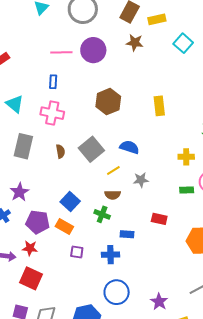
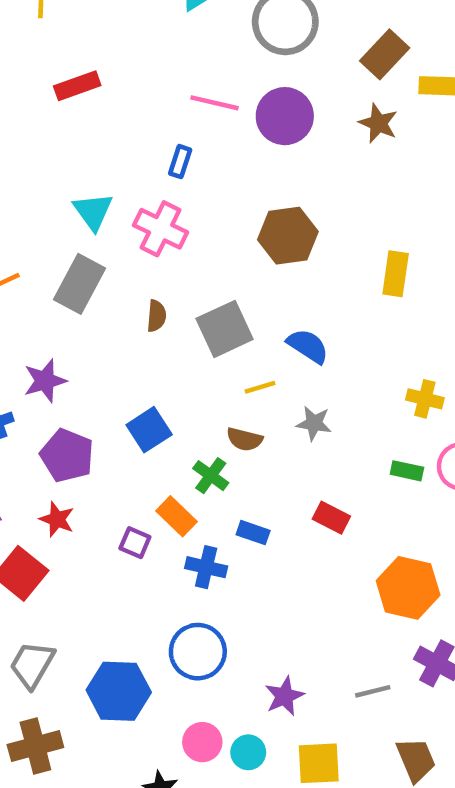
cyan triangle: (15, 104) -> (93, 211), moved
orange rectangle: (64, 226) -> (176, 516), moved
red star: (30, 248) -> (57, 519), moved

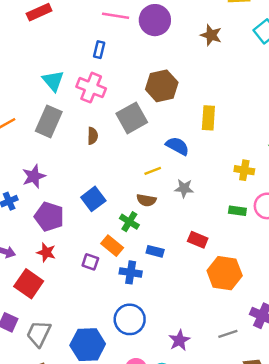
brown star: (378, 123) -> (211, 35), moved
yellow rectangle: (396, 274) -> (208, 118), moved
gray square: (225, 329) -> (132, 118), moved
orange hexagon: (408, 588) -> (225, 273), moved

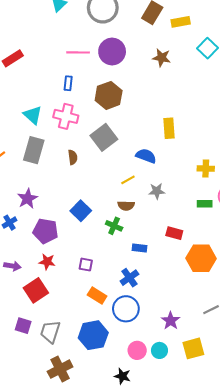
brown hexagon: (162, 86) -> (109, 95), moved
orange rectangle: (112, 246) -> (97, 295), moved
blue cross: (131, 272) -> (129, 278), moved, turned -36
red square: (29, 284) -> (36, 290), turned 30

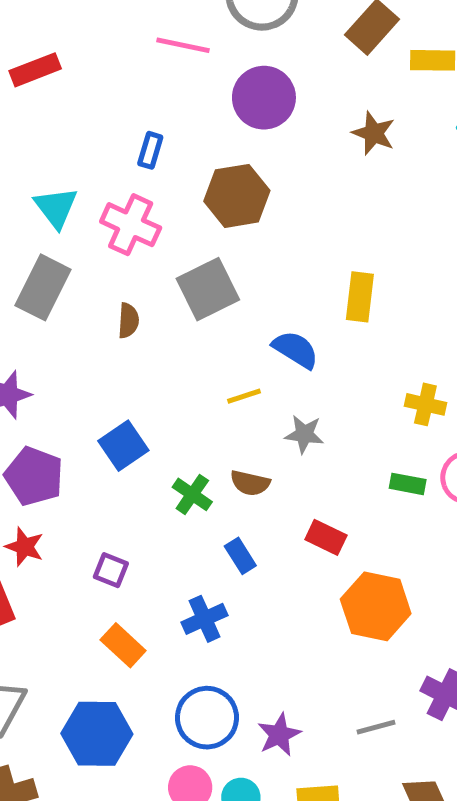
pink line: (78, 52) -> (183, 45), moved
brown semicircle: (126, 206) -> (250, 483), moved
blue rectangle: (140, 248) -> (240, 556), turned 40
blue circle: (126, 309) -> (207, 718), moved

